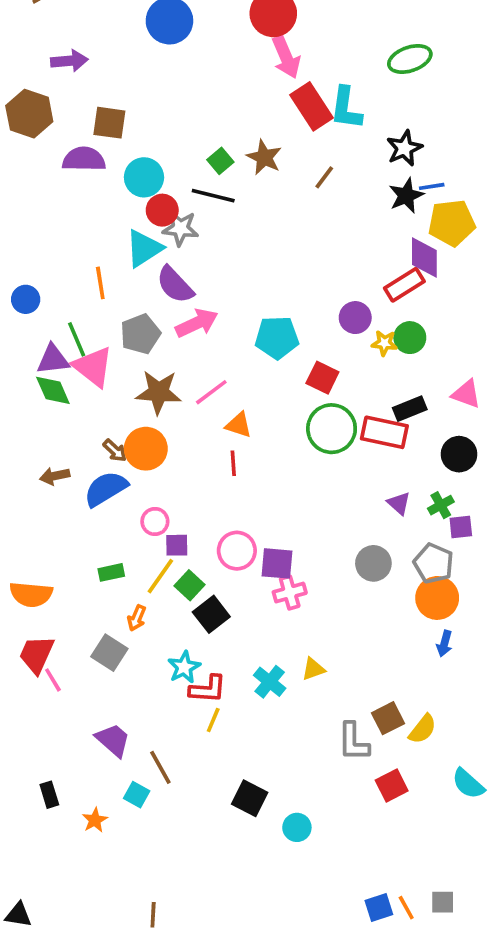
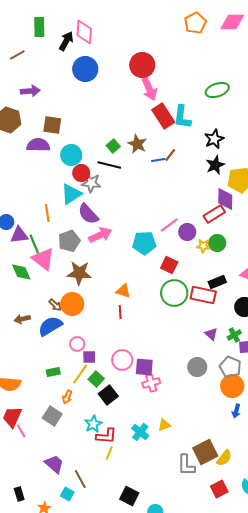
blue line: (432, 186) -> (158, 160), moved
purple triangle: (53, 359) -> (19, 235), moved
pink line: (211, 392) -> (169, 225), moved
brown square: (388, 718) -> (205, 452), size x1.4
red square: (392, 786) -> (219, 489), moved

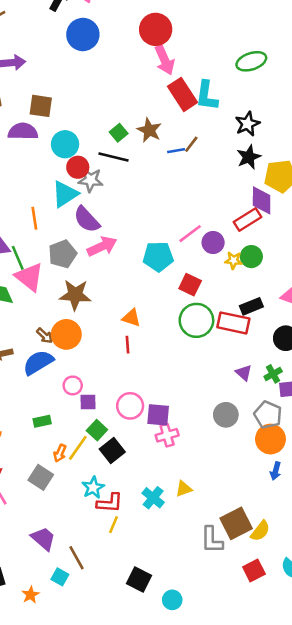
yellow line: (80, 374) -> (78, 448), moved

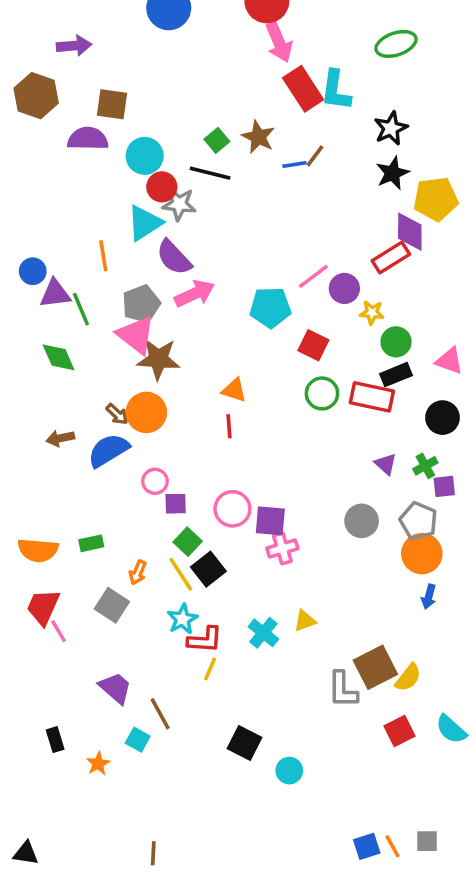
green circle: (251, 257) -> (396, 342), moved
pink triangle: (29, 277) -> (136, 335), moved
green circle: (196, 320) -> (322, 393), size x0.7
green rectangle: (42, 421) -> (91, 543), moved
yellow line: (78, 448) -> (181, 574), moved, turned -68

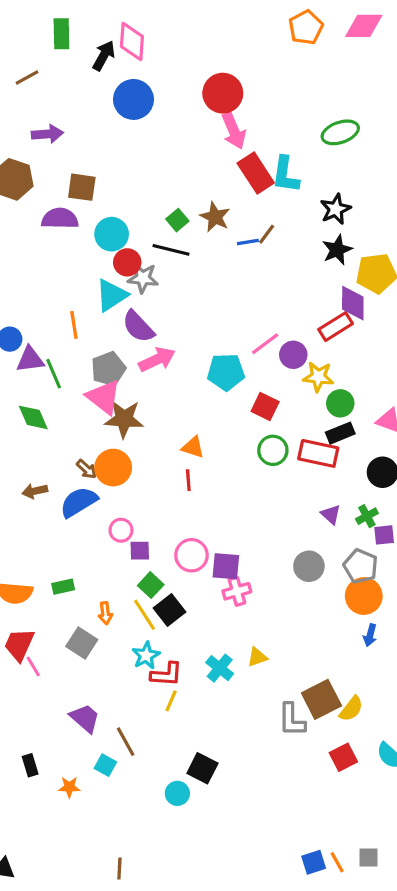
yellow star: (372, 313) -> (318, 377), size x1.4
orange arrow: (138, 573) -> (105, 613), turned -30
orange star: (98, 764) -> (69, 787), turned 30
cyan circle: (289, 771) -> (177, 793), moved

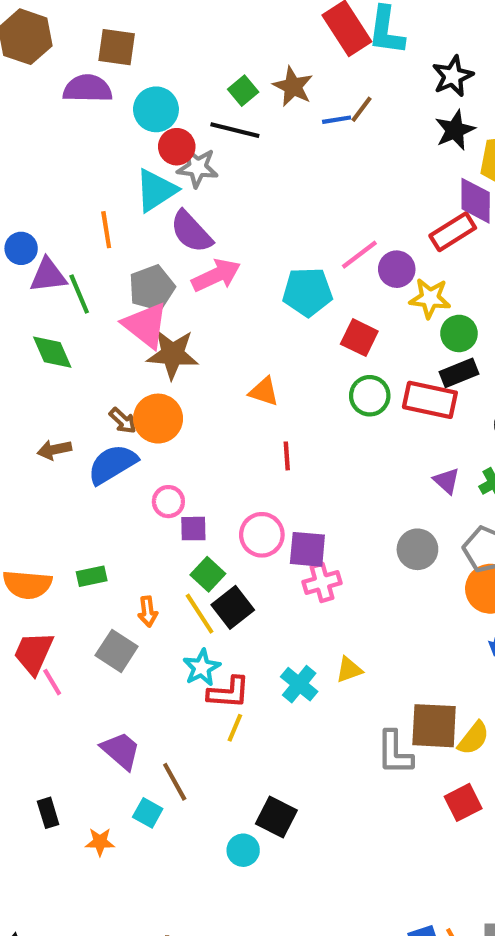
red line: (188, 480) -> (287, 456), moved
brown square: (321, 699) -> (434, 726), turned 30

